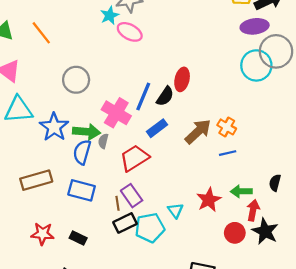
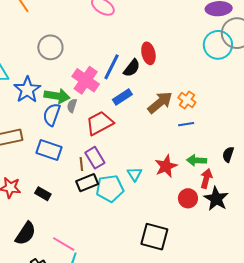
red ellipse: (182, 79) -> (148, 53), turned -30

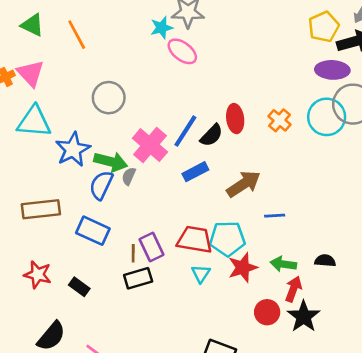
orange cross: (187, 100) -> (280, 120), moved
red trapezoid: (100, 123) -> (195, 240), moved, turned 32
black semicircle: (228, 154) -> (325, 261), turned 70
cyan pentagon: (110, 188) -> (227, 239), moved

